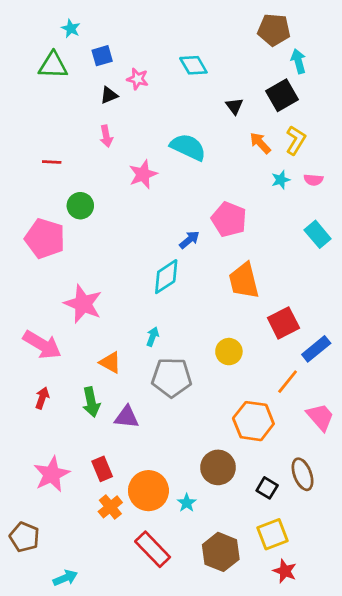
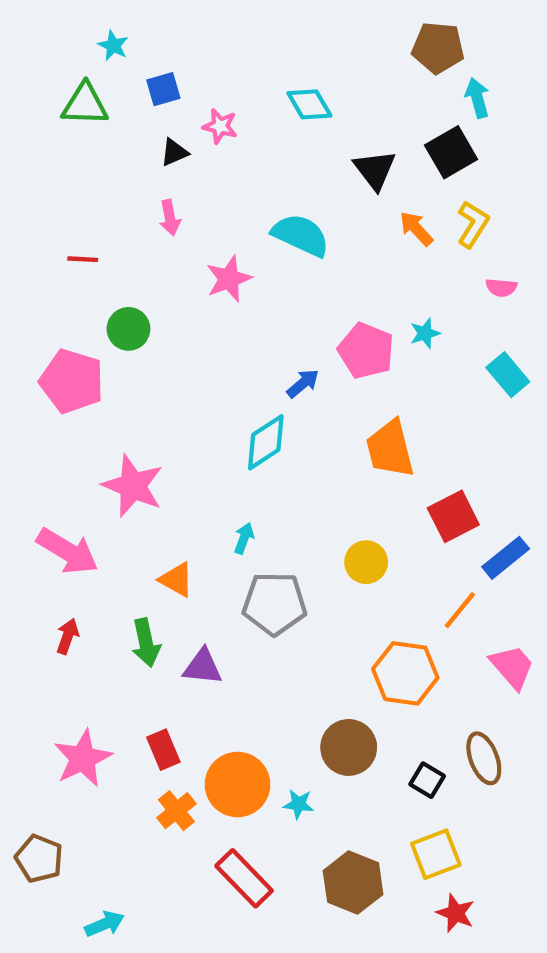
black triangle: (234, 106) -> (375, 170), size x1.5
cyan star: (281, 180) -> (425, 333), moved
cyan star: (187, 503) -> (299, 804), turned -30

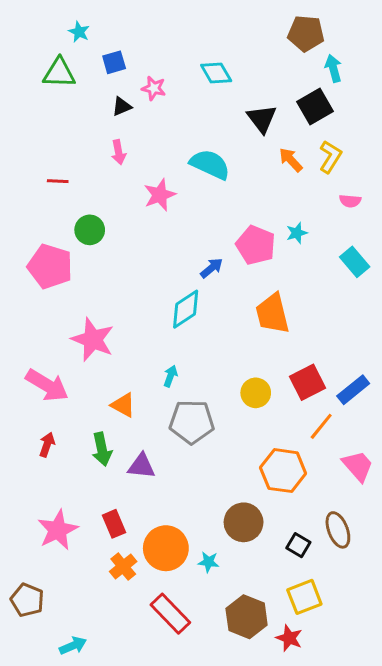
red square: (453, 516) -> (307, 382), moved
red star: (455, 913) -> (289, 638), moved

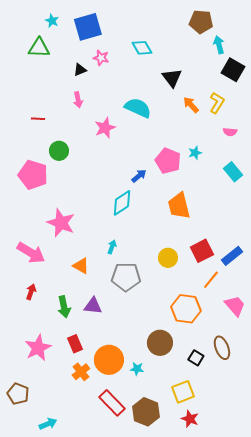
blue square: (114, 62) -> (88, 27), moved, size x1.8
black square: (315, 106) -> (233, 70), moved, turned -30
green arrow: (102, 449) -> (64, 307), moved
yellow square: (304, 597) -> (183, 392), moved
brown hexagon: (247, 617) -> (146, 412), moved

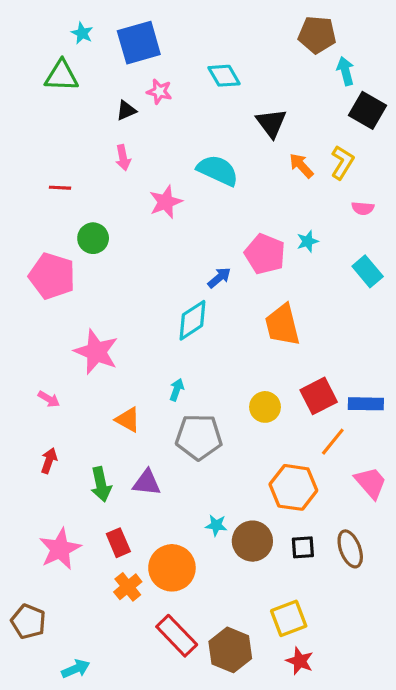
pink arrow: (31, 253) -> (49, 399), size x0.5
blue rectangle: (232, 256) -> (366, 404), turned 40
black square: (196, 358) -> (303, 547), moved, turned -35
cyan star: (137, 369) -> (216, 525), moved

